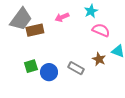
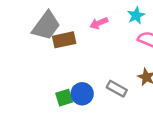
green square: (31, 66) -> (64, 98), moved

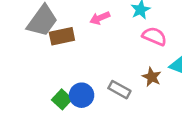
green square: (64, 98) -> (62, 99), turned -30

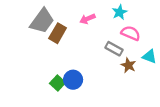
brown rectangle: (62, 36) -> (58, 33), turned -48
gray rectangle: (119, 90) -> (114, 49), moved

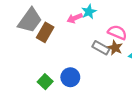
cyan star: (120, 12) -> (89, 12), moved
brown star: (128, 65) -> (115, 48), moved
blue circle: (73, 80) -> (70, 77), moved

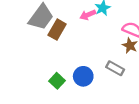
gray rectangle: (101, 48) -> (115, 68), moved

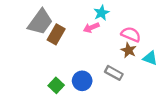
pink arrow: (88, 15) -> (91, 28), moved

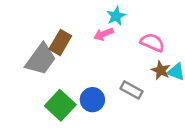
gray trapezoid: (40, 22) -> (41, 59), moved
brown star: (129, 50) -> (161, 70), moved
green square: (56, 85) -> (60, 105), size x1.5

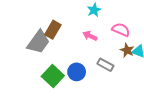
pink arrow: (104, 34) -> (90, 36), moved, turned 48

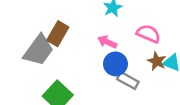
blue circle: (77, 72) -> (115, 64), moved

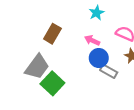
gray trapezoid: (39, 50) -> (37, 67), moved

